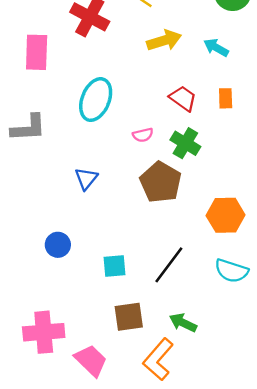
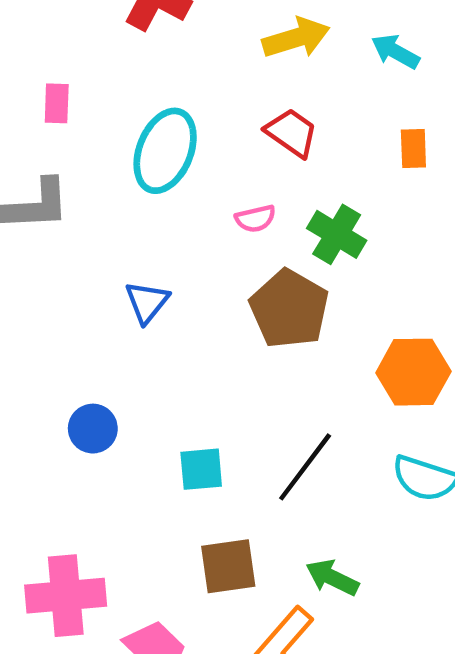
pink rectangle: (37, 52) -> (57, 103), moved, size x0.6
red trapezoid: (183, 98) -> (291, 133), moved

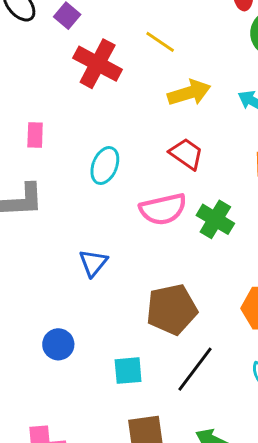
cyan ellipse: (165, 151) -> (105, 165), size x0.7
pink semicircle: (255, 219) -> (163, 209), size x1.8
brown pentagon: (289, 309) -> (172, 309), moved, turned 30

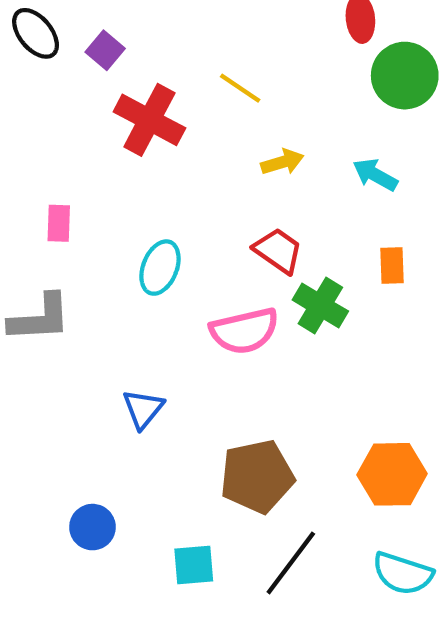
yellow arrow: (189, 93) -> (282, 162), size x0.7
green cross: (215, 219) -> (320, 306), moved

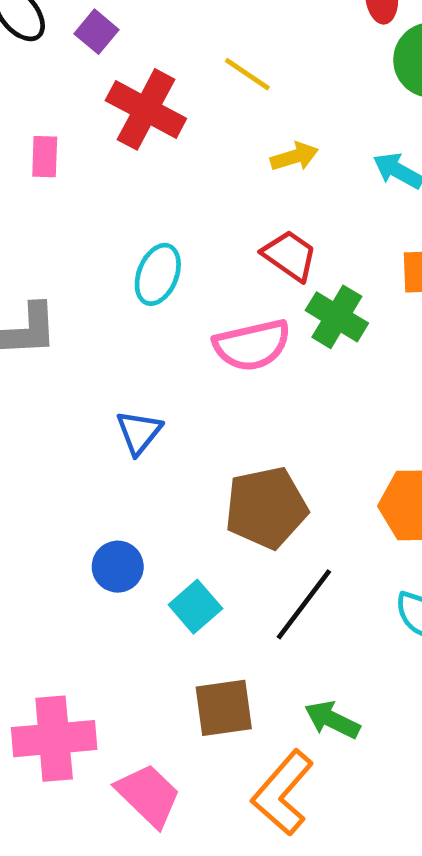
pink rectangle: (59, 223) -> (45, 157), moved
blue circle: (92, 527) -> (118, 567), moved
cyan square: (194, 565) -> (195, 607), turned -36

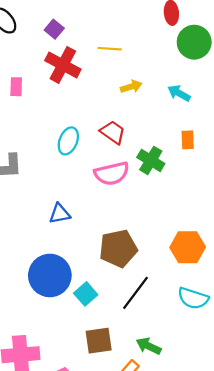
purple square: (97, 32) -> (54, 29), moved
yellow line: (247, 74) -> (110, 49), turned -30
red trapezoid: (290, 256) -> (113, 132), moved
blue triangle: (139, 432) -> (60, 214), turned 40
blue circle: (118, 567) -> (50, 275), size x1.8

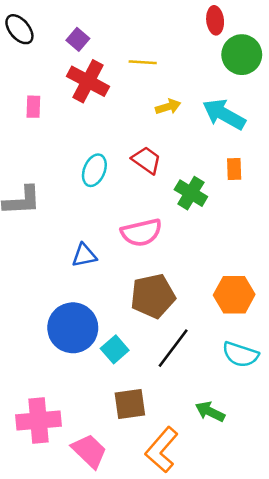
cyan arrow: (179, 93) -> (224, 114), size x1.6
pink semicircle: (112, 173) -> (141, 232), moved
green arrow: (149, 346) -> (210, 412), moved

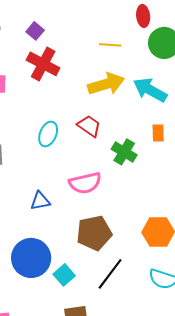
yellow line: (143, 62) -> (110, 45), moved
yellow arrow: (168, 107) -> (106, 84), size x1.8

